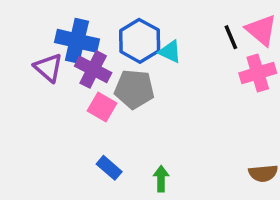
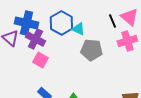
gray pentagon: (134, 89) -> (91, 50), moved

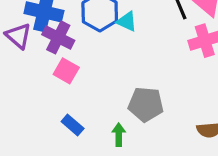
gray pentagon: (91, 50) -> (146, 104), moved

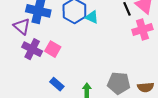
purple cross: (58, 37) -> (32, 49), moved
gray pentagon: (146, 104) -> (119, 83), moved

